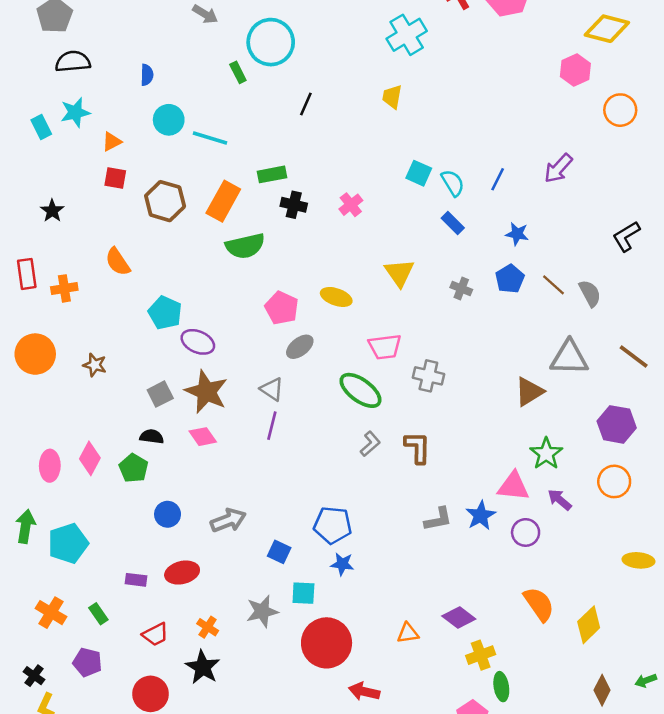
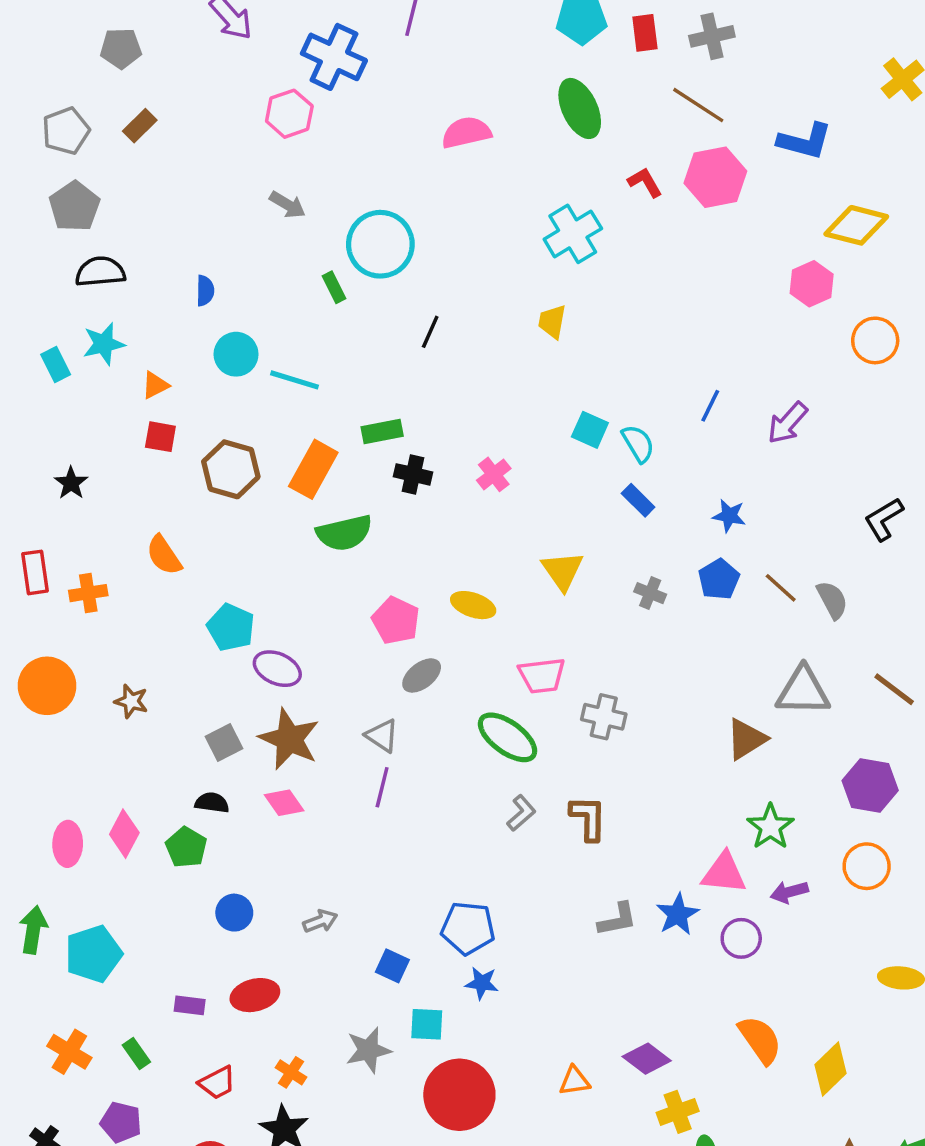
blue line: (498, 179) -> (710, 406), moved
purple arrow: (560, 500) -> (789, 892), turned -55
gray arrow: (228, 520) -> (320, 921), size x0.7

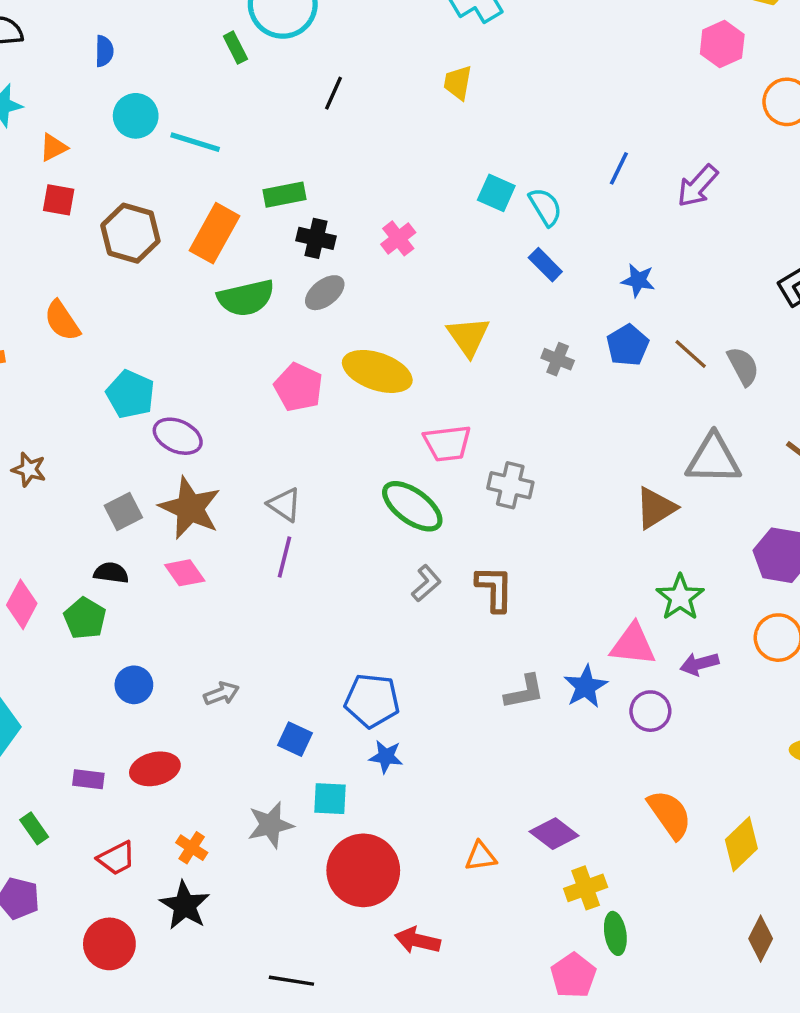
yellow ellipse: (473, 605) -> (377, 371), size x1.5
gray ellipse: (422, 675) -> (325, 293), moved

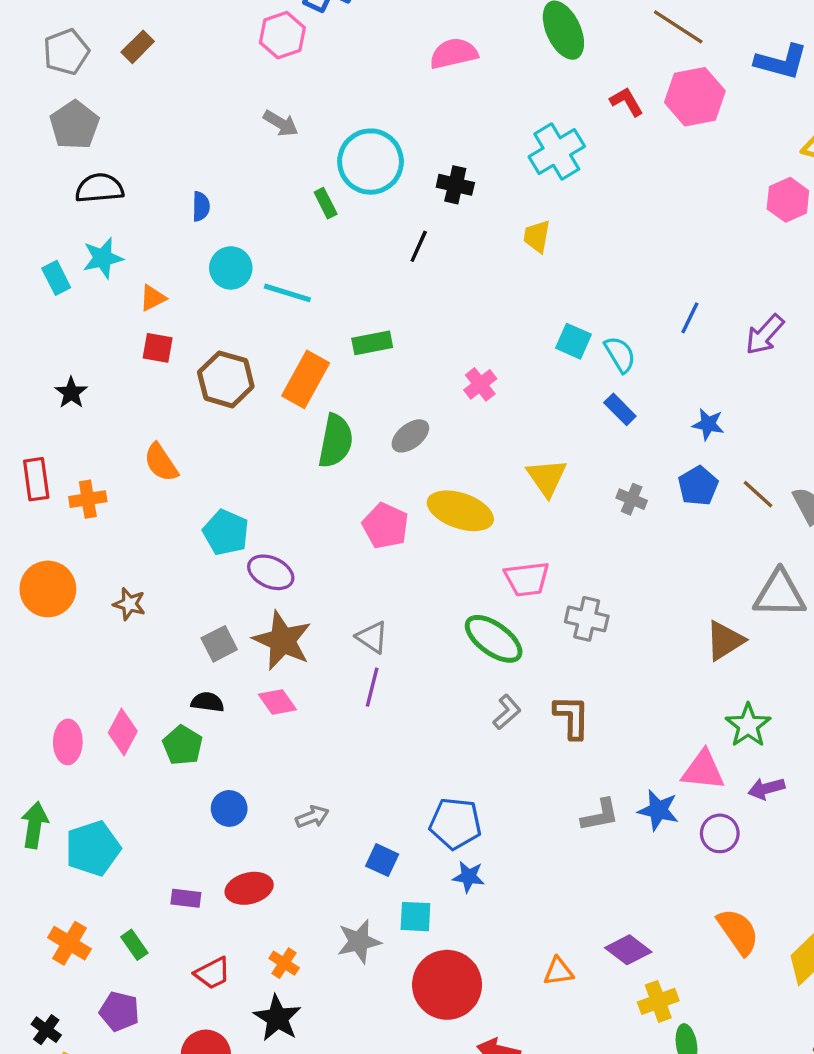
black cross: (316, 238) -> (455, 185), moved
green semicircle: (246, 298) -> (336, 441), turned -66
blue star: (586, 687) -> (658, 810), turned -30

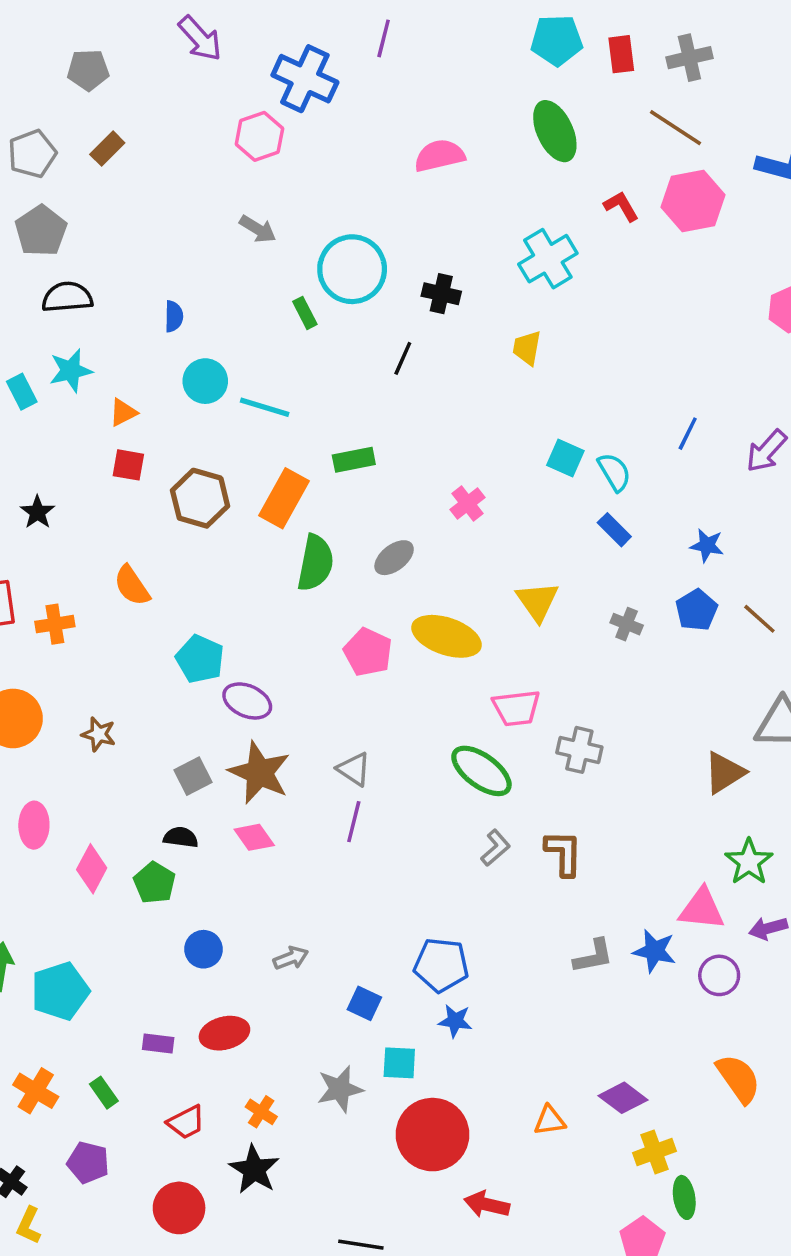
pink ellipse: (68, 742) -> (34, 825), moved

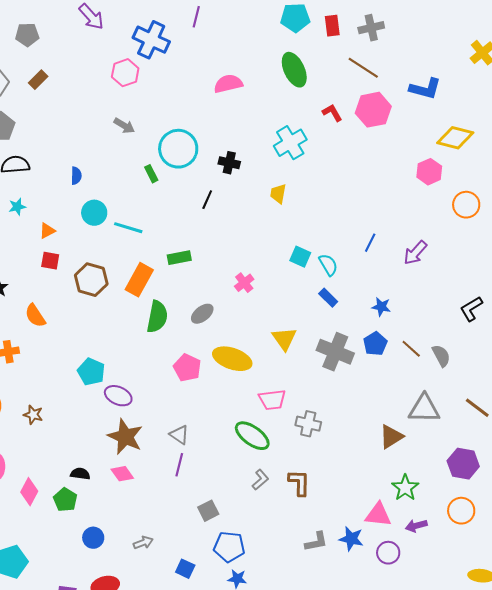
cyan star: (71, 371) -> (17, 207), size x0.7
orange semicircle: (132, 586) -> (35, 316), moved
gray cross: (627, 624) -> (335, 352), size x2.0
gray square: (193, 776) -> (208, 511), moved

